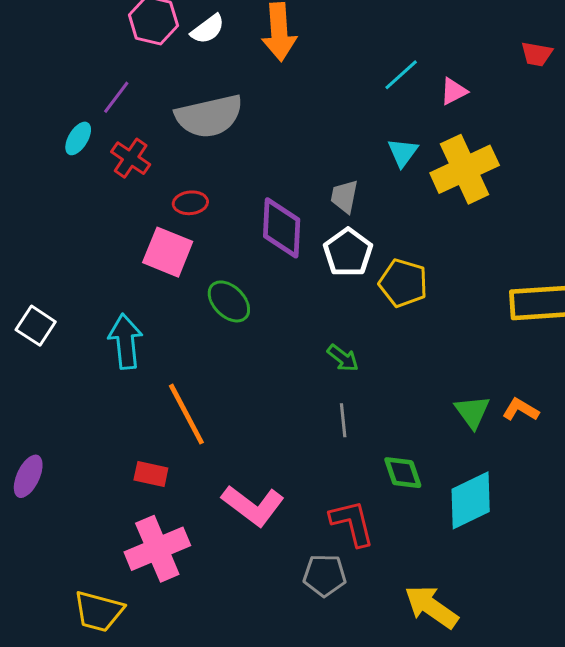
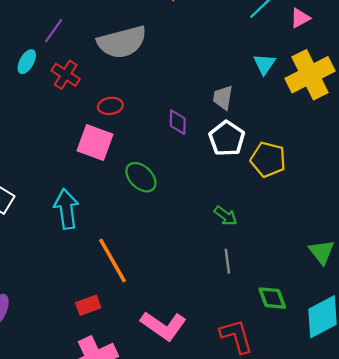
purple diamond: (282, 228) -> (178, 122), size x0.6
red rectangle: (151, 474) -> (88, 305), turned -30

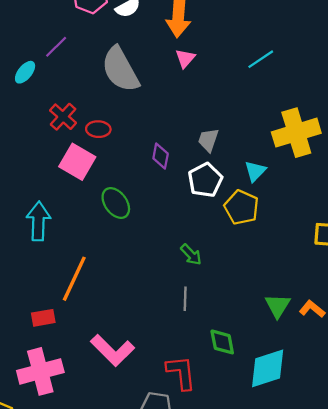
pink triangle: (300, 18) -> (185, 58), moved, turned -30
gray semicircle: (122, 42) -> (120, 69), turned 66
cyan triangle: (264, 64) -> (255, 171), moved
red cross: (66, 75) -> (63, 117), moved
orange line: (113, 261) -> (74, 279), turned 45

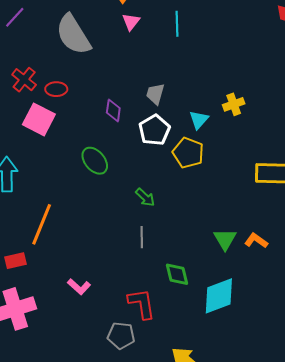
cyan line: (261, 59) -> (177, 24), moved, turned -55
yellow cross: (296, 133) -> (234, 104), moved, size x0.5
green ellipse: (116, 203) -> (95, 161), moved
pink L-shape: (113, 350) -> (79, 287), size x0.6

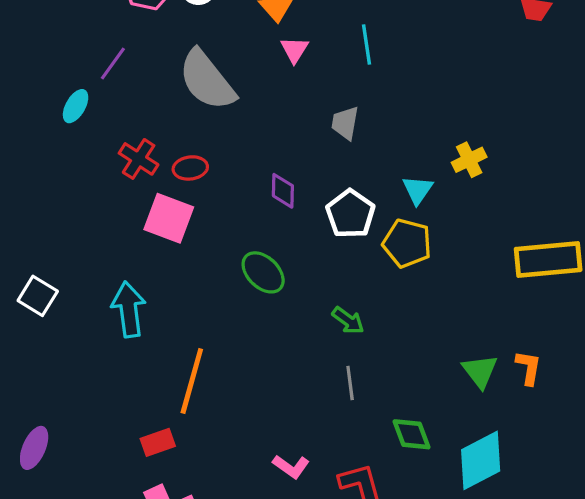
gray trapezoid: (155, 94) -> (345, 123), moved
orange L-shape: (256, 241) -> (529, 368), turned 70
pink L-shape: (79, 287) -> (291, 466), moved

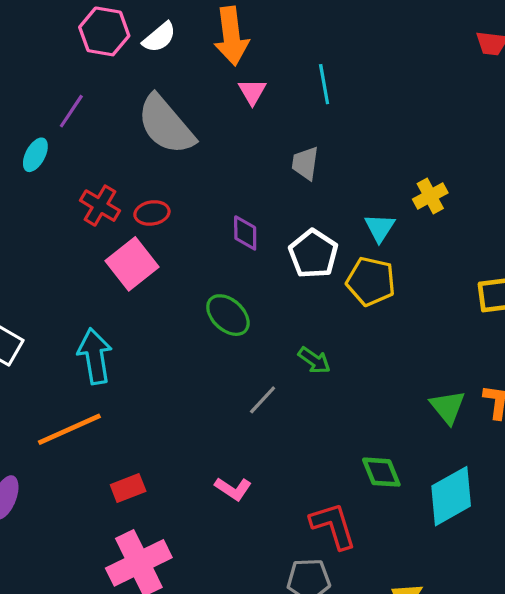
pink square: (169, 218) -> (132, 264), turned 33
orange line: (192, 381) -> (69, 429), moved, turned 52
gray line: (350, 383) -> (263, 400), moved, turned 52
pink L-shape: (291, 466) -> (233, 489), moved

